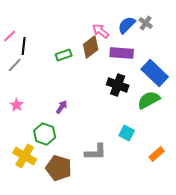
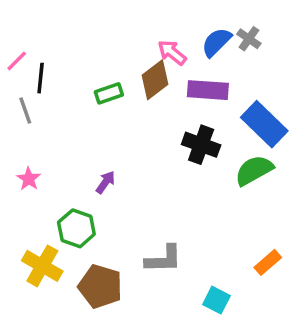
gray line: (15, 65) -> (25, 111), turned -63
cyan square: (127, 133) -> (216, 300), moved

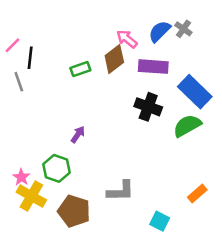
pink star: (29, 179) -> (21, 177), moved

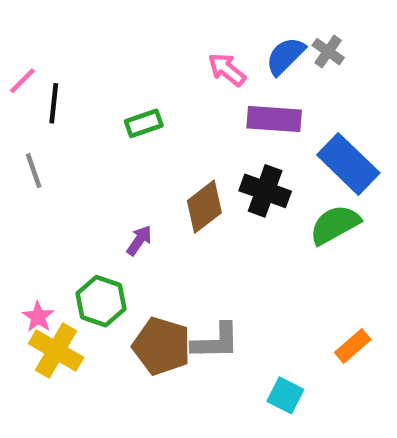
brown diamond: (114, 59) -> (204, 207), moved
gray line: (19, 82) -> (34, 171), moved
brown pentagon: (74, 211) -> (162, 346), moved

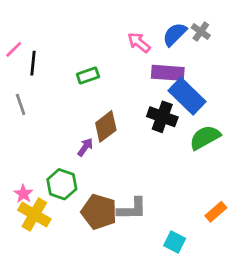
blue rectangle: (348, 164) -> (187, 96), moved
brown diamond: (204, 207) -> (106, 126), moved

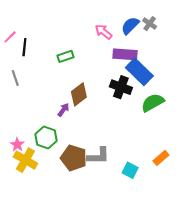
cyan square: (175, 242) -> (130, 170), moved

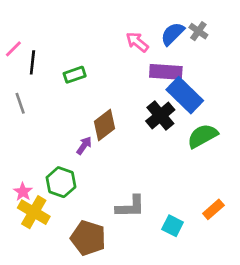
green rectangle: (65, 56) -> (75, 75), moved
black cross: (121, 87) -> (160, 115), turned 30
brown pentagon: (74, 158) -> (88, 238), moved

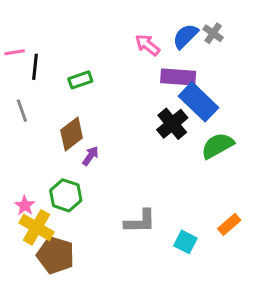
pink line: (13, 49) -> (15, 52), turned 36
brown diamond: (105, 125) -> (72, 134), moved
brown pentagon: (88, 238) -> (55, 255), moved

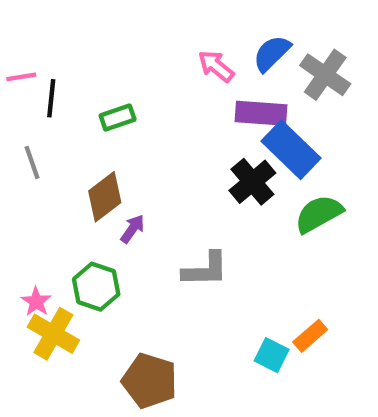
gray cross: (213, 33) -> (325, 75), moved, size x1.6
gray L-shape: (140, 222) -> (205, 269), moved
orange rectangle: (229, 224) -> (310, 336), moved
brown pentagon: (55, 255) -> (150, 381), moved

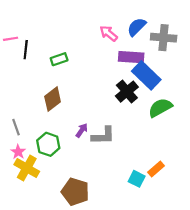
gray cross: (325, 75) -> (164, 38), turned -30
gray line: (32, 162) -> (16, 127), moved
purple arrow: (133, 229) -> (82, 130), moved

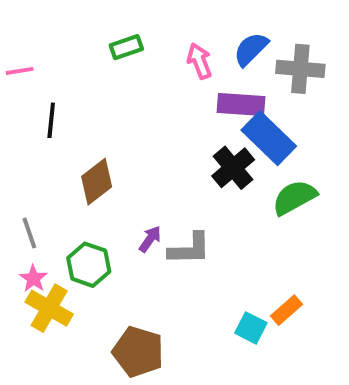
pink arrow: (109, 33) -> (199, 61), turned 30
black line: (26, 50) -> (51, 120), moved
green rectangle: (59, 59) -> (126, 47), moved

